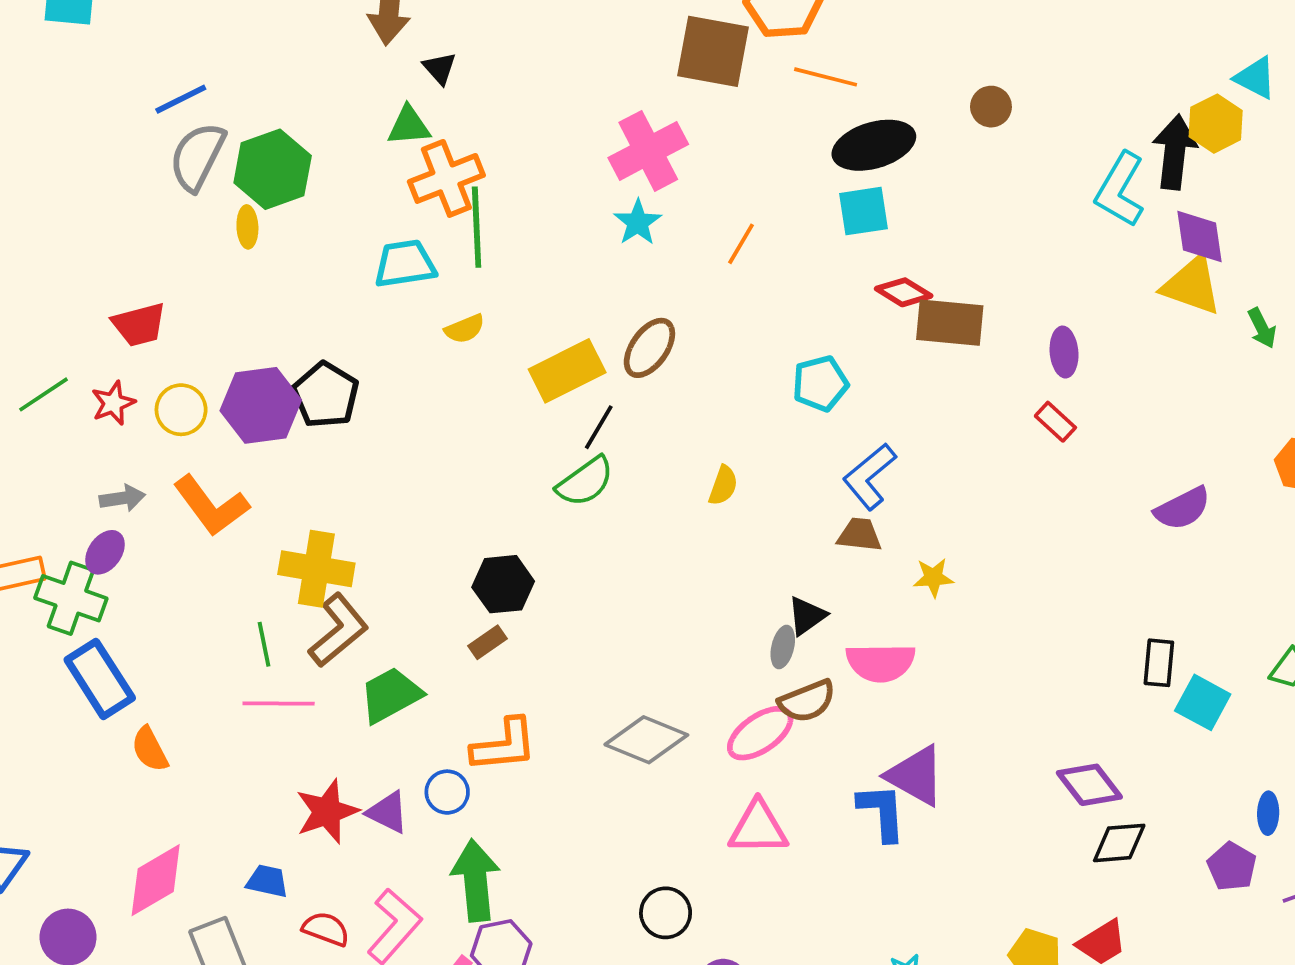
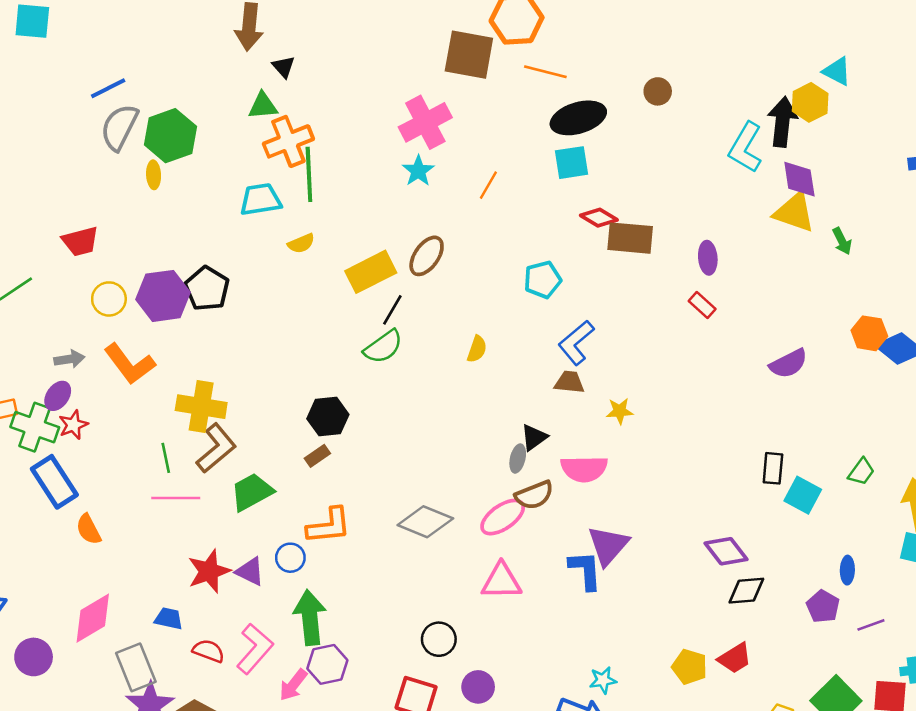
red star: (113, 403) -> (73, 425), moved
purple triangle: (916, 776) -> (608, 545), turned 42

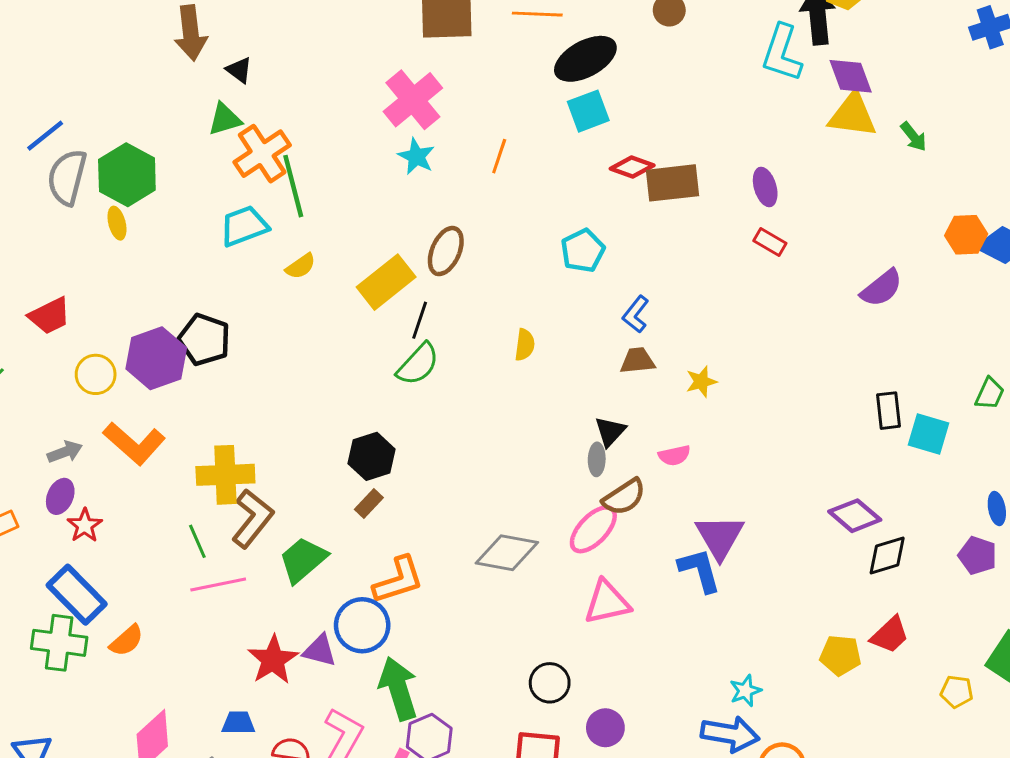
blue L-shape: (576, 343) -> (636, 314), size x0.7
green cross: (35, 427) -> (59, 643), moved
pink semicircle: (584, 469) -> (674, 455), size x0.6
orange semicircle: (89, 529) -> (127, 641), turned -92
blue circle: (290, 558) -> (362, 625), size x1.6

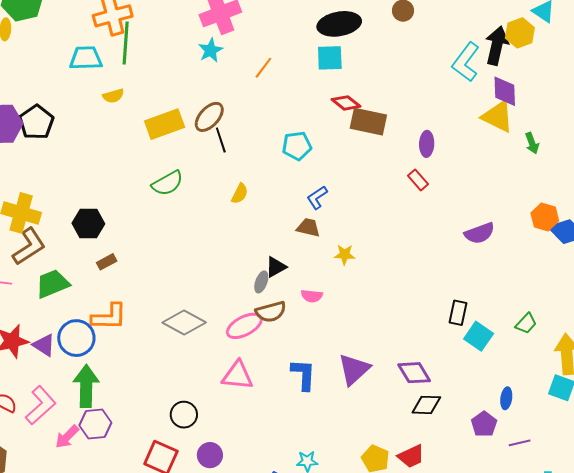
black line: (420, 320) -> (221, 140), moved, turned -55
black hexagon: (372, 456) -> (88, 223), moved
purple triangle: (720, 537) -> (354, 369), moved

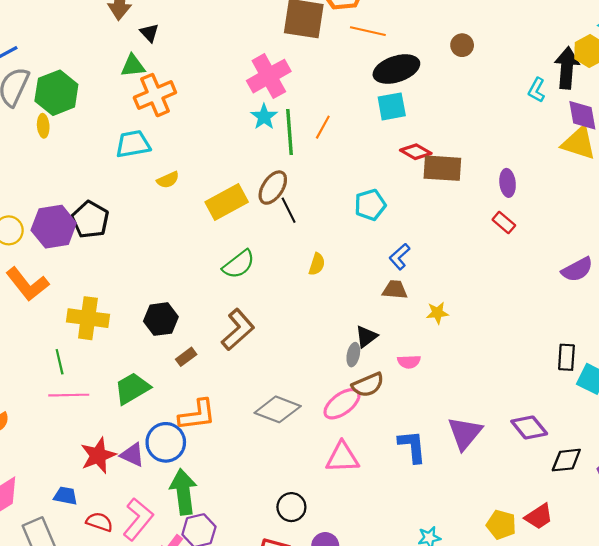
green line: (126, 43) -> (290, 132), moved
cyan L-shape: (466, 62) -> (537, 90), size x0.6
brown L-shape: (29, 247) -> (238, 330), moved
black diamond: (426, 405) -> (566, 460), moved

